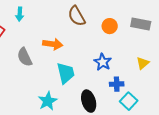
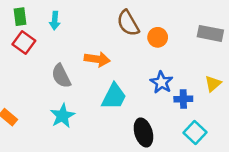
orange circle: (110, 26) -> (158, 37), moved
cyan trapezoid: (66, 73) -> (114, 96), turned 40
blue cross: (117, 84) -> (183, 99), moved
cyan star: (48, 101) -> (62, 116), moved

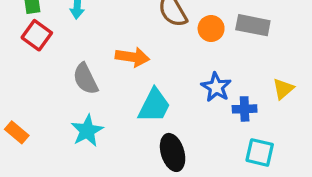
gray rectangle: (210, 33) -> (253, 25), moved
black ellipse: (143, 132) -> (173, 152), moved
cyan square: (195, 132) -> (260, 152), turned -30

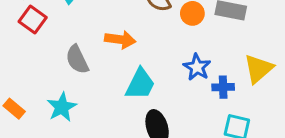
yellow triangle: (283, 89) -> (258, 69), size x1.5
cyan star: (87, 131) -> (62, 107), moved

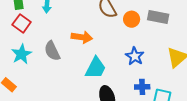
blue cross: (223, 87) -> (142, 87), moved
cyan star: (62, 107) -> (22, 54), moved

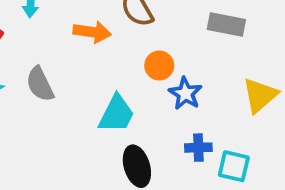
orange circle: (132, 19) -> (159, 66), moved
orange arrow: (82, 37) -> (92, 32), moved

